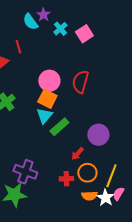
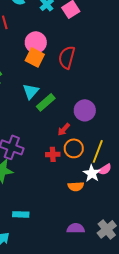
pink circle: (49, 81) -> (36, 42), moved
orange square: (47, 99) -> (35, 57), moved
pink semicircle: (118, 194) -> (105, 169), turned -152
orange semicircle: (89, 196) -> (76, 186), moved

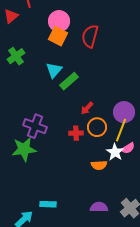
purple circle: (85, 110) -> (124, 112), moved
cyan rectangle: (21, 214) -> (48, 204), moved

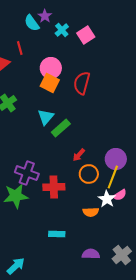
red cross: (76, 133) -> (54, 187), moved, size x1.5
cyan rectangle: (48, 204) -> (57, 234), moved

